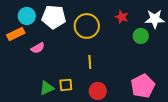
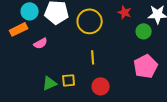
pink pentagon: (143, 86) -> (146, 66), moved

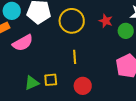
red star: (125, 12) -> (106, 21), moved
pink semicircle: (41, 43) -> (23, 43), size x1.5

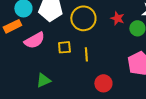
yellow square: (51, 80) -> (64, 47), moved
red circle: (83, 86) -> (103, 83), moved

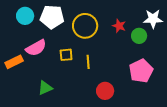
orange rectangle: (12, 26) -> (14, 62), moved

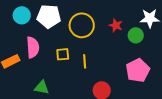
pink semicircle: (36, 48) -> (33, 47), turned -65
green triangle: (45, 88) -> (42, 87), turned 35

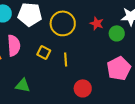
yellow square: (63, 54) -> (44, 52), turned 32

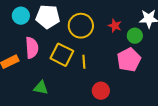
yellow square: (44, 52) -> (62, 55), size x1.6
pink pentagon: (119, 68) -> (129, 60), moved

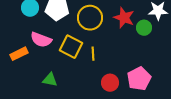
red star: (115, 26) -> (124, 18), size x1.5
pink semicircle: (32, 48) -> (41, 40), turned 115
pink pentagon: (129, 60) -> (139, 79), moved

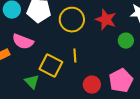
green circle: (144, 28) -> (126, 41), moved
yellow square: (71, 47) -> (51, 66), moved
green triangle: (50, 80) -> (32, 82), turned 35

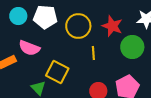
green circle: (126, 41) -> (132, 47), size x1.5
yellow line: (75, 56) -> (93, 53), moved

